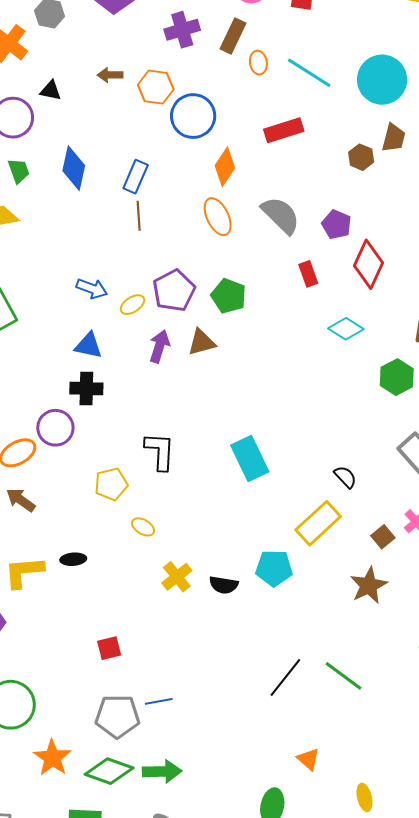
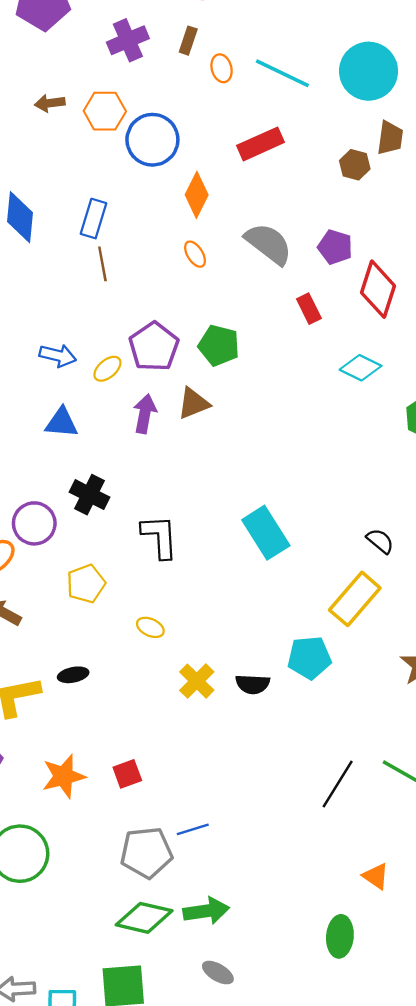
brown rectangle: (233, 36) -> (188, 41), size x0.7
orange ellipse: (218, 217) -> (195, 254), size x0.6
black cross: (86, 388) -> (90, 495), moved, turned 32
yellow pentagon: (111, 484) -> (86, 584), moved
orange star: (52, 758) -> (64, 776), moved, turned 30

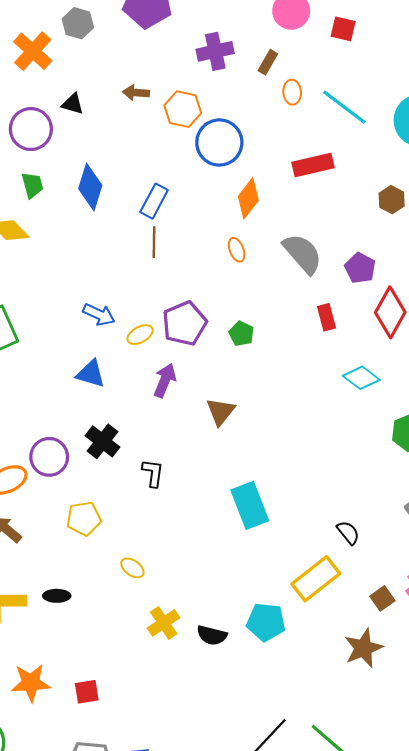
green pentagon: (219, 345) -> (241, 334), size x0.7
brown triangle: (193, 403) -> (221, 412), moved, turned -40
black L-shape: (160, 537) -> (153, 473), moved, size x0.7

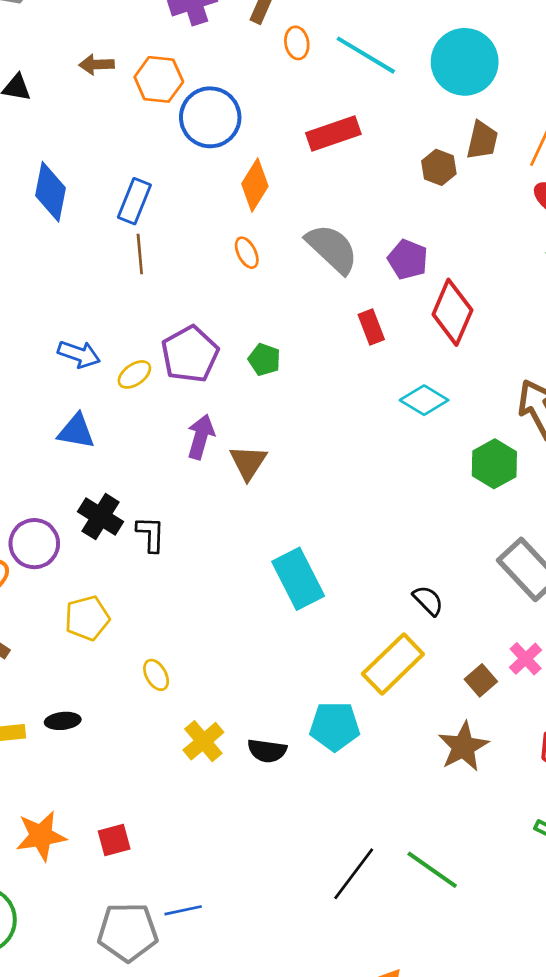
purple arrow: (165, 380) -> (201, 437), moved
black L-shape: (153, 473) -> (151, 534), moved
yellow ellipse: (132, 568) -> (156, 675), turned 30

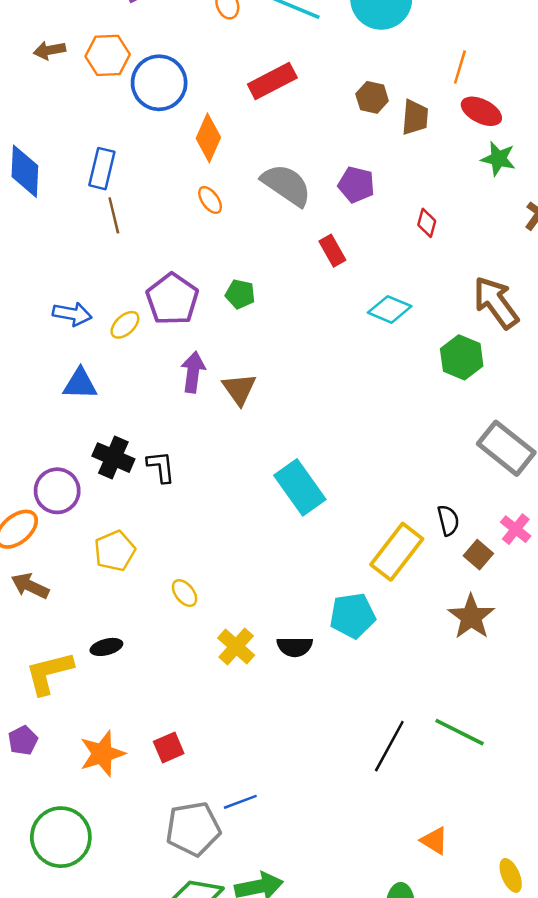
brown trapezoid: (482, 140) -> (415, 117), moved
red diamond: (452, 312) -> (427, 223), moved, size x0.5
black semicircle: (428, 600) -> (448, 520), moved, turned 40

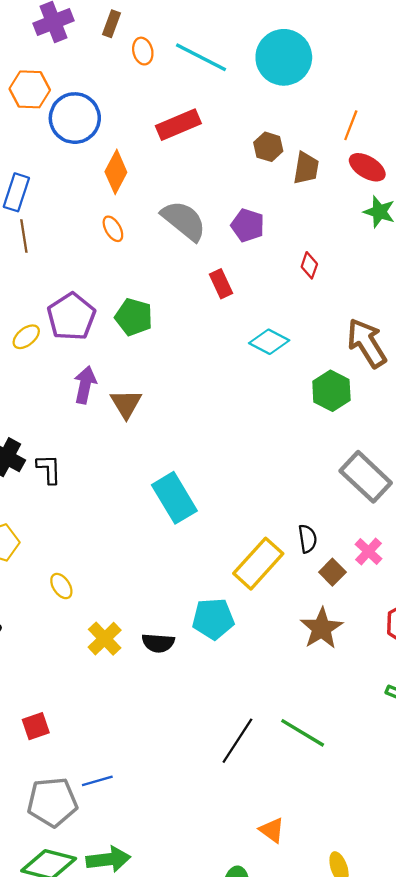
green pentagon: (240, 294) -> (134, 317), size x1.4

